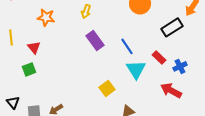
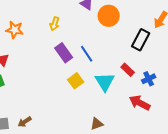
black rectangle: (172, 27) -> (141, 40), turned -30
blue line: (127, 46) -> (87, 54), moved
yellow square: (107, 88) -> (76, 81), moved

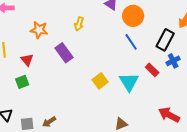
purple rectangle: (64, 53) -> (64, 53), moved
blue line: (87, 54) -> (131, 42), moved
blue cross: (149, 79) -> (173, 61), moved
red arrow: (140, 103) -> (169, 115), moved

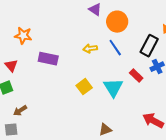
yellow arrow: (79, 24) -> (90, 49), moved, turned 64
purple rectangle: (64, 53) -> (48, 59), turned -42
brown arrow: (49, 122) -> (20, 111), moved

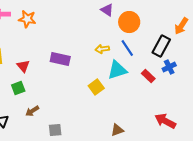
orange star: (23, 36) -> (27, 19), moved
cyan triangle: (113, 88) -> (117, 70), moved, turned 45
gray square: (11, 130) -> (55, 130), moved

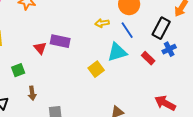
yellow arrow: (102, 49) -> (102, 23), moved
red triangle: (23, 66) -> (40, 48), moved
brown arrow: (32, 111) -> (32, 93), turned -64

